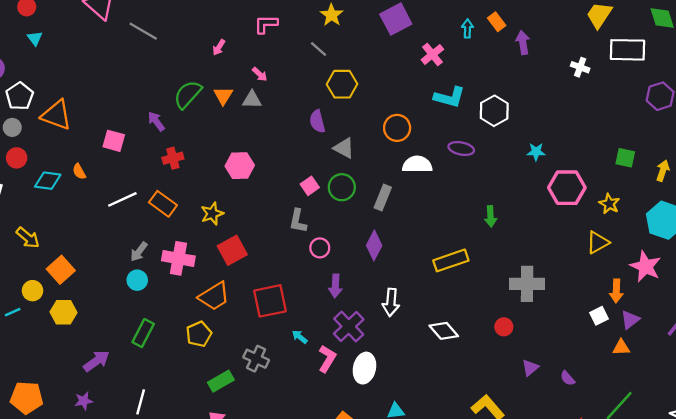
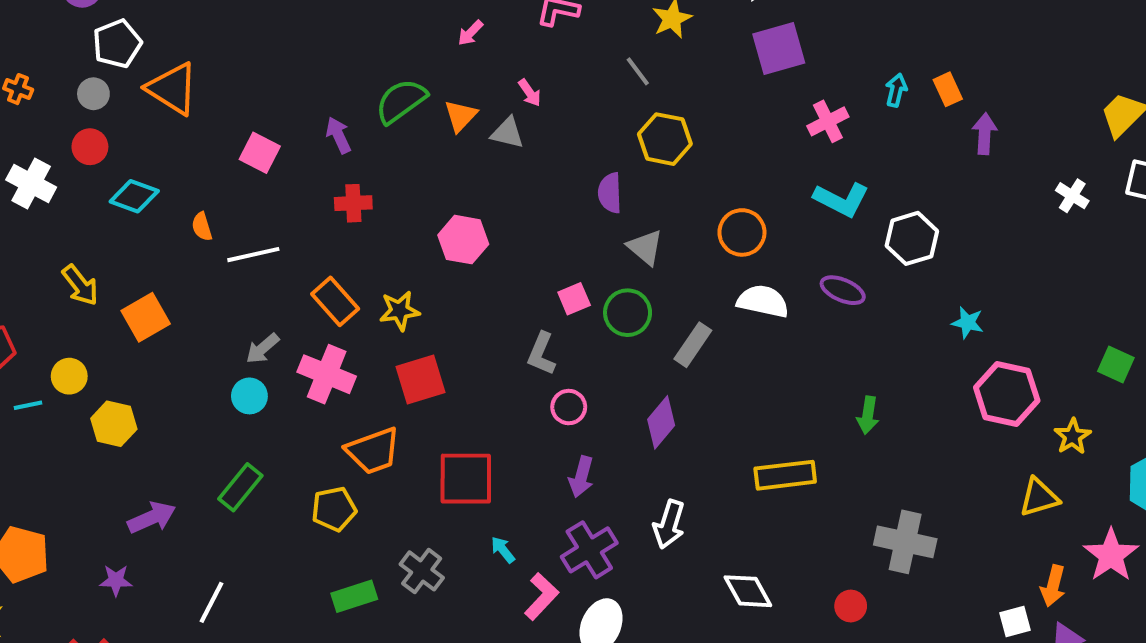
orange semicircle: (79, 172) -> (202, 227), moved
orange rectangle: (163, 204) -> (335, 301), moved
orange square: (61, 270) -> (146, 317), moved

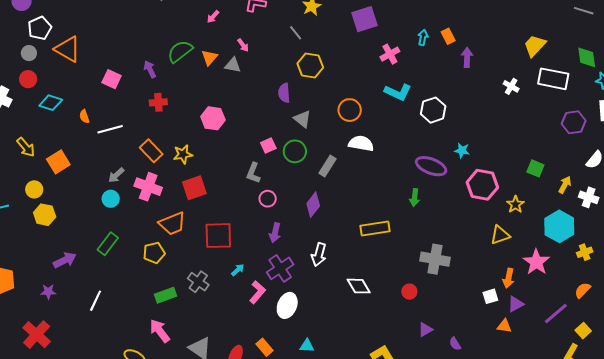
purple ellipse: (843, 290) -> (431, 166), moved, size x1.4
yellow circle: (69, 376) -> (34, 189), moved
cyan arrow: (503, 550) -> (238, 270), turned 88

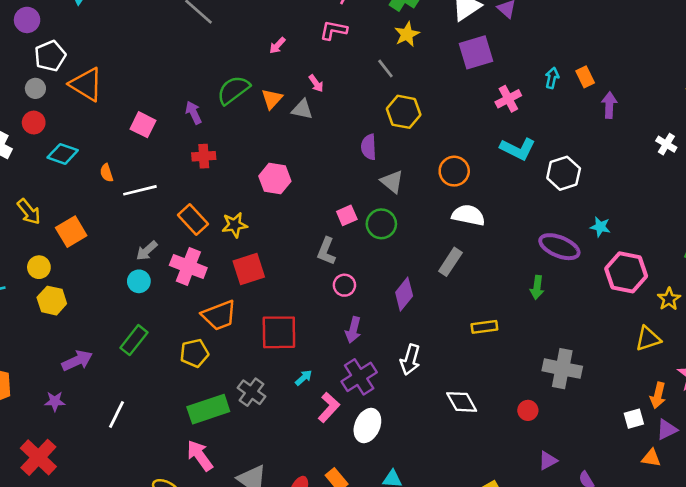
gray rectangle: (327, 166) -> (450, 262), moved
yellow rectangle: (375, 228) -> (484, 327), size x0.7
green rectangle: (166, 295) -> (208, 409), size x1.4

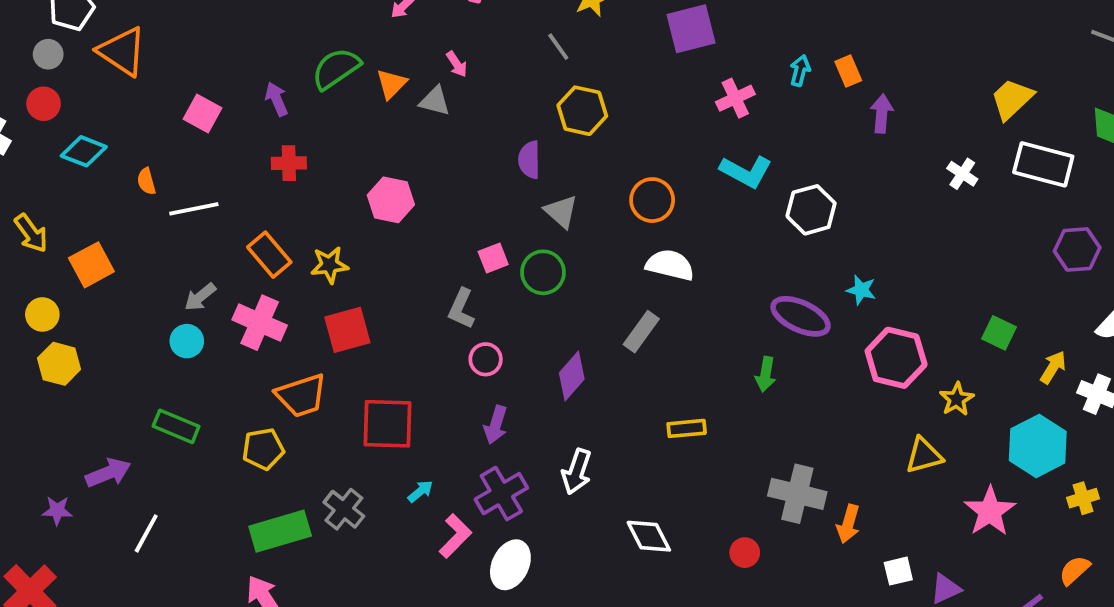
green rectangle: (134, 340) -> (176, 426), turned 72
purple arrow: (77, 361) -> (108, 473), moved
orange arrow: (658, 395) -> (848, 524), moved

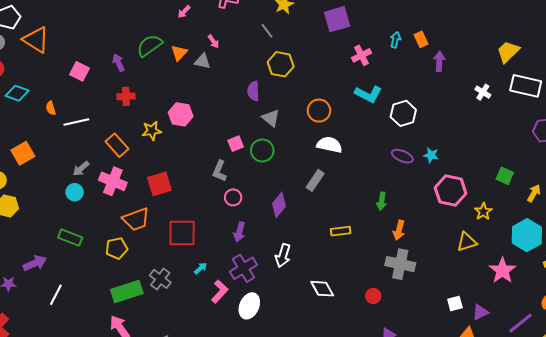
yellow star: (329, 265) -> (152, 131), moved
purple ellipse: (801, 316) -> (402, 156), moved, size x0.7
orange arrow: (848, 524) -> (399, 230), moved

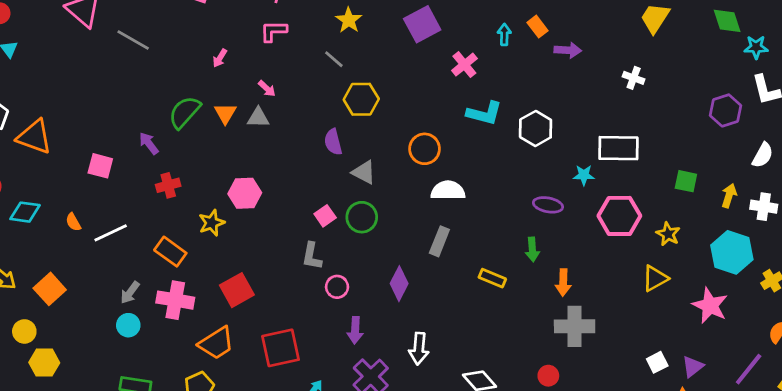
purple arrow: (439, 61) -> (568, 50), turned 102
white rectangle: (526, 86) -> (618, 148), moved
purple ellipse: (402, 156) -> (548, 205), moved
yellow rectangle: (341, 231) -> (492, 278), moved, turned 42

